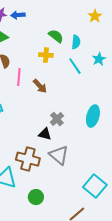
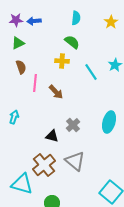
cyan semicircle: (76, 42) -> (76, 18), moved
black triangle: (45, 134) -> (52, 136), moved
brown cross: (28, 159) -> (44, 165), turned 35

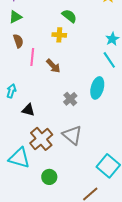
cyan line: (91, 72) -> (109, 60), moved
cyan ellipse: (109, 122) -> (97, 88), moved
black triangle: (52, 136) -> (28, 110), moved

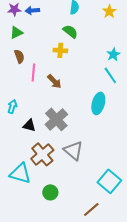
gray cross: (70, 99) -> (56, 119), moved, size x1.6

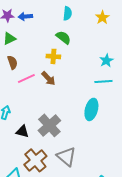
pink line: (33, 72) -> (26, 78), turned 60
cyan line: (110, 75) -> (103, 81), turned -60
brown arrow: (54, 81) -> (48, 78), moved

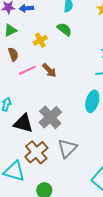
yellow cross: (53, 56) -> (40, 40), moved, turned -32
black triangle: (22, 131) -> (23, 123), size x1.5
gray triangle: (66, 156) -> (67, 148), turned 35

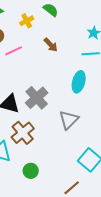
brown arrow: (49, 70) -> (51, 45), moved
gray triangle: (67, 148) -> (69, 120), moved

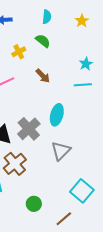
cyan ellipse: (79, 82) -> (57, 115), moved
green circle: (31, 171) -> (34, 204), moved

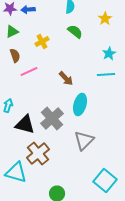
yellow star: (82, 21) -> (105, 19), moved
green semicircle: (43, 41) -> (75, 32), moved
brown arrow: (43, 76) -> (66, 79), moved

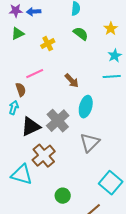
yellow star: (105, 19) -> (111, 29), moved
brown semicircle: (15, 56) -> (21, 90), moved
black triangle: (25, 125) -> (31, 127), turned -40

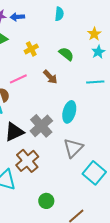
green semicircle: (81, 34) -> (66, 54), moved
cyan star: (115, 56) -> (98, 52), moved
brown arrow: (72, 81) -> (50, 77), moved
cyan square: (111, 183) -> (94, 173), moved

